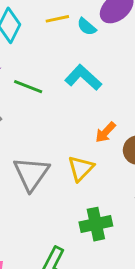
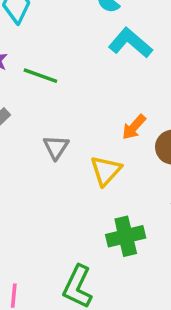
cyan L-shape: (83, 78) -> (130, 43), moved
gray triangle: (31, 174) -> (56, 147), moved, size x0.6

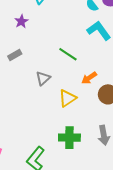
green line: (40, 76) -> (68, 54), moved

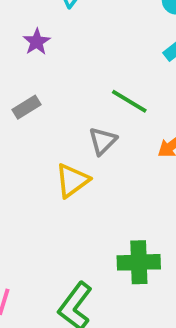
gray triangle: (43, 78) -> (103, 141), moved
yellow triangle: (68, 98) -> (72, 180), moved

